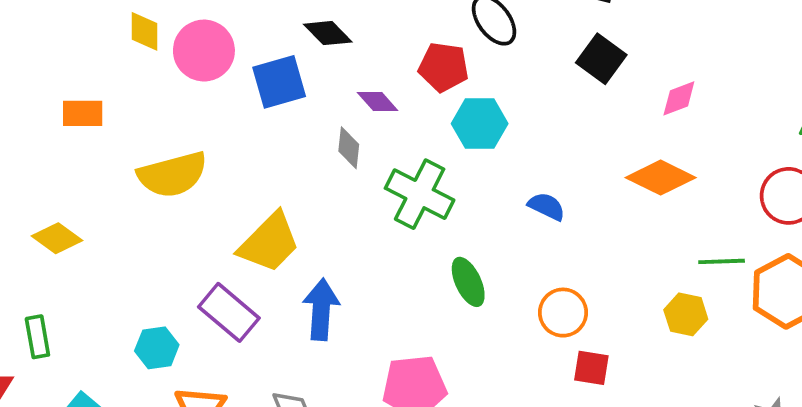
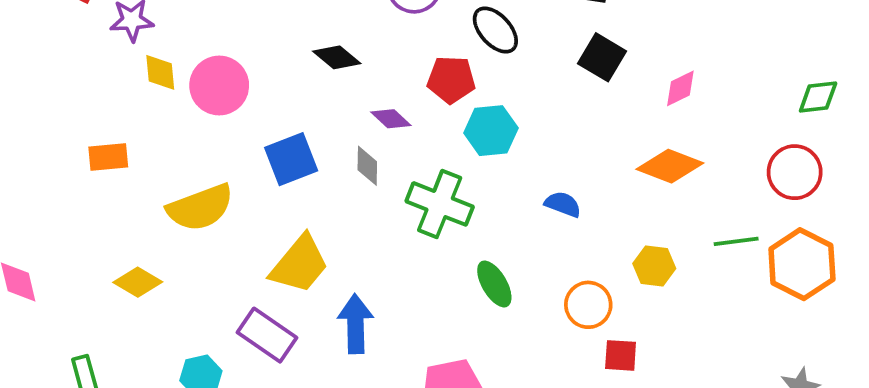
blue square: (279, 82) -> (291, 159), moved
yellow diamond: (57, 238) -> (138, 282), moved
yellow hexagon: (686, 314) -> (654, 266), moved

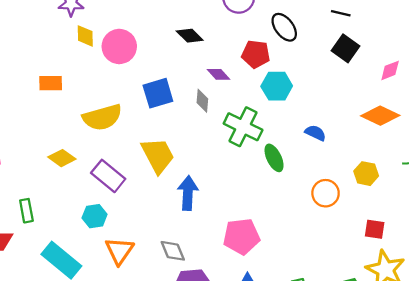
yellow trapezoid: (299, 264) -> (158, 155), turned -72
green ellipse: (494, 284) -> (274, 158), moved
purple rectangle: (267, 335) -> (108, 176), moved
red square: (621, 355) -> (375, 229), moved

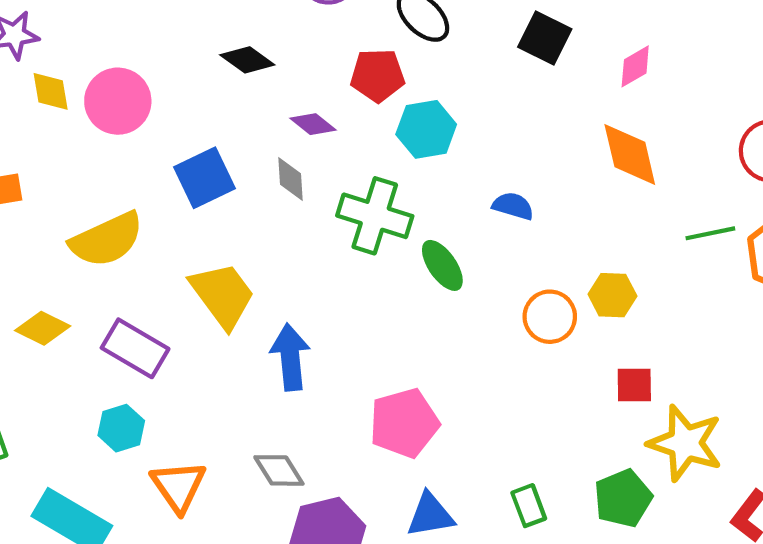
orange diamond: (380, 116) -> (630, 154), turned 60
yellow hexagon: (366, 174) -> (612, 295), moved
red square: (375, 229) -> (634, 385), moved

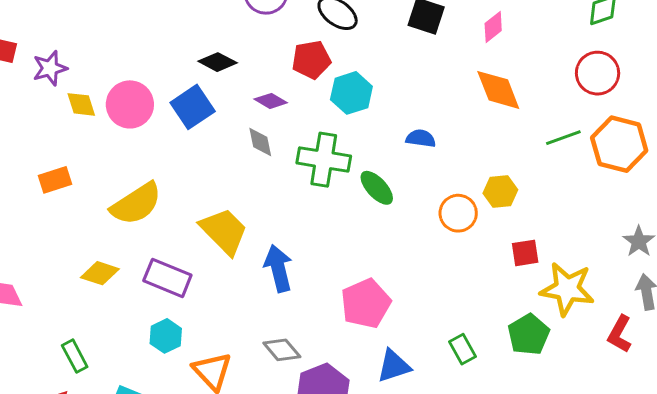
blue square: (205, 178) -> (193, 107), moved

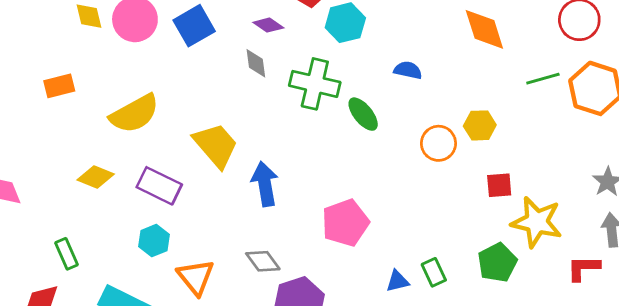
red L-shape: (620, 334) -> (583, 268), turned 56
blue triangle: (394, 366) -> (397, 281), moved, size x0.7

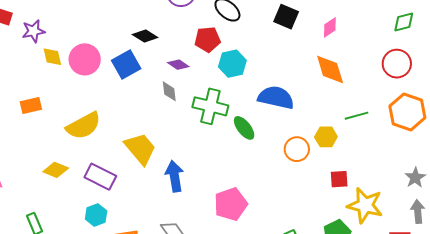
blue semicircle: (408, 70) -> (276, 98), size x1.8
green line: (543, 79) -> (357, 116), moved

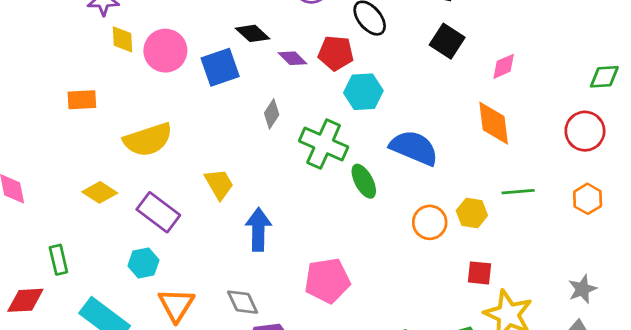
purple diamond: (178, 65) -> (293, 58), moved
gray diamond: (169, 91) -> (272, 114), turned 30
orange hexagon: (407, 112) -> (588, 199), size x0.6
yellow trapezoid: (140, 149) -> (219, 184), size x0.7

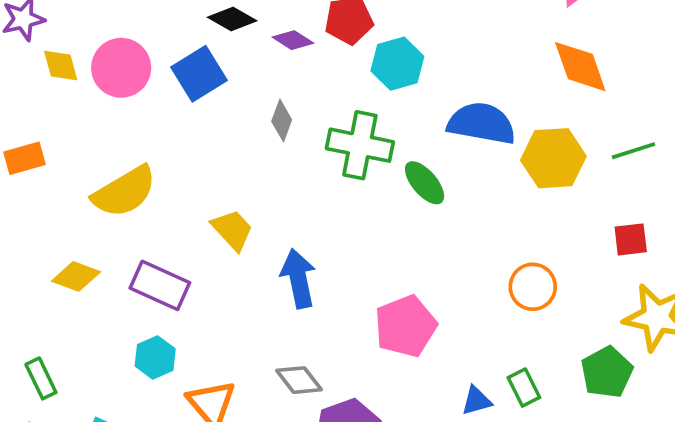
yellow hexagon: (472, 213) -> (553, 158), moved, size x1.5
orange circle: (430, 222) -> (533, 287), moved
red square: (479, 273) -> (631, 239), moved

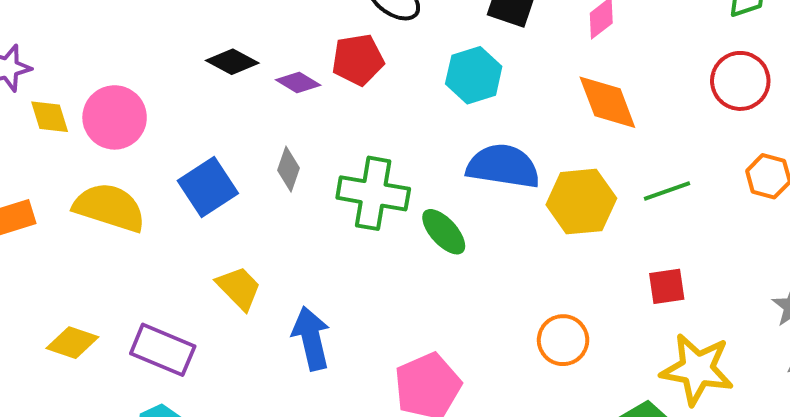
cyan hexagon: (397, 64) -> (474, 75), moved
blue square: (199, 74) -> (208, 187), moved
yellow semicircle: (124, 192) -> (109, 207), moved, turned -130

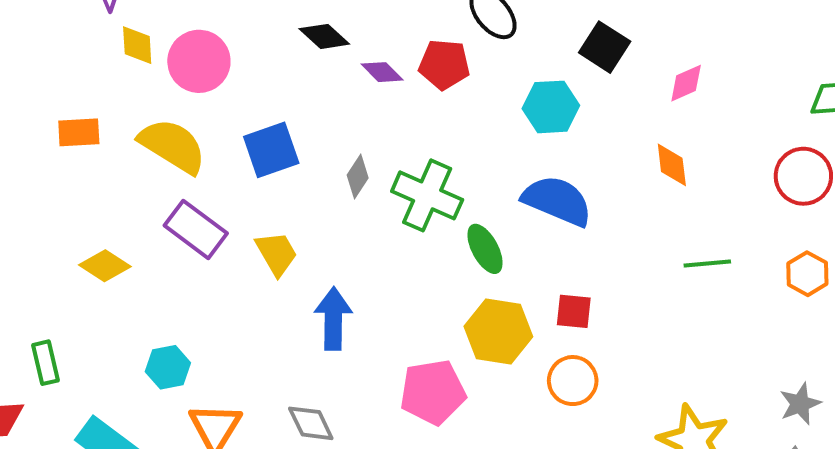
orange diamond: (607, 102) -> (672, 165), size x0.7
gray diamond: (288, 169) -> (358, 177), moved
yellow hexagon: (581, 202) -> (498, 331), moved
red square: (667, 286) -> (574, 311), moved
purple rectangle: (163, 350) -> (196, 229), moved

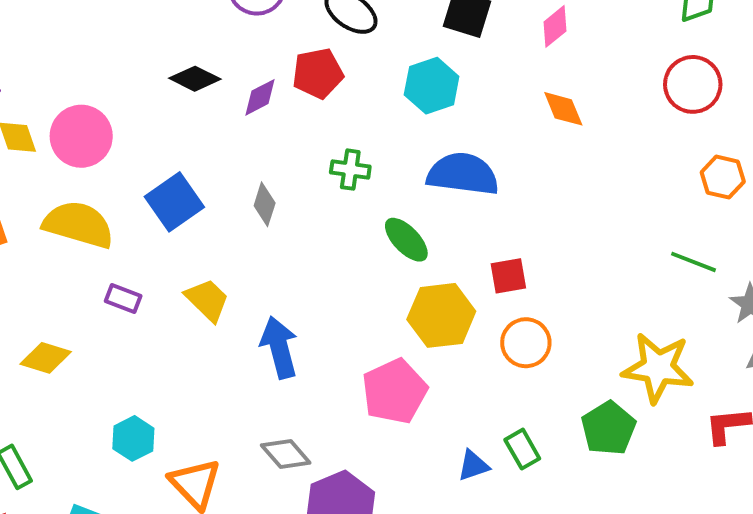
purple diamond: (382, 72) -> (260, 97), turned -57
green cross: (427, 195) -> (350, 170), moved, size x0.6
purple rectangle: (196, 229) -> (123, 299), size x0.6
green line: (707, 264) -> (693, 262), moved, turned 42

